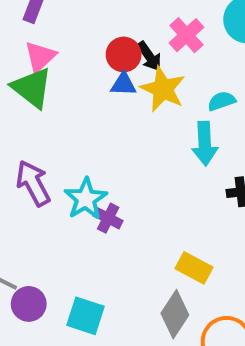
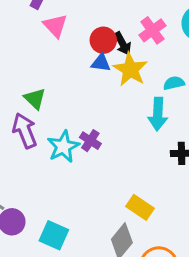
pink triangle: (40, 57) -> (55, 26), moved, turned -36
green triangle: (32, 88) -> (35, 99), moved, size x0.7
purple cross: (108, 218) -> (90, 141), moved

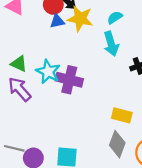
purple cross: (90, 141) -> (69, 80), size x1.6
cyan star: (63, 147) -> (48, 72), moved

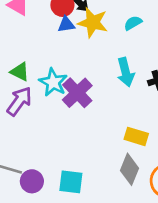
cyan arrow: (111, 44) -> (126, 72), moved
purple cross: (69, 80) -> (77, 93), turned 30
purple arrow: (20, 89) -> (19, 101), turned 75

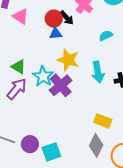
yellow star: (93, 23) -> (68, 60), moved
purple circle: (32, 181) -> (30, 144), moved
cyan square: (71, 182) -> (51, 152), turned -30

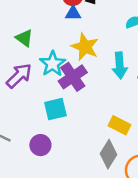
green triangle: (18, 67) -> (24, 38), moved
purple circle: (30, 144) -> (40, 145), moved
cyan square: (51, 152) -> (55, 109), moved

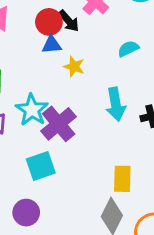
yellow star: (85, 47) -> (74, 67), moved, size x0.6
yellow rectangle: (120, 125) -> (122, 179), turned 70

